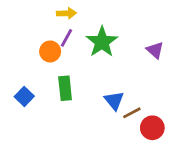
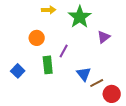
purple line: (66, 38) -> (64, 51), moved
green star: (102, 42) -> (80, 17), moved
purple triangle: (155, 50) -> (104, 37), moved, turned 40

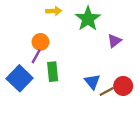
purple line: (64, 51) -> (36, 56), moved
blue square: (18, 71) -> (20, 78), size x1.6
red circle: (112, 94) -> (123, 86), moved

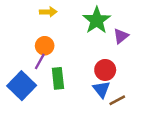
yellow arrow: (54, 11) -> (48, 12), moved
purple triangle: (114, 41) -> (121, 36), moved
red circle: (123, 86) -> (105, 70), moved

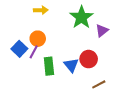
blue square: (22, 86) -> (19, 49), moved, size x0.7
blue triangle: (102, 89) -> (71, 65), moved

